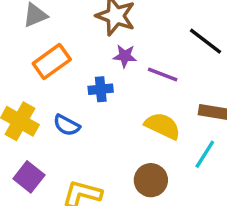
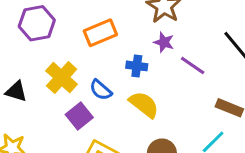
yellow semicircle: (163, 126) -> (144, 104), moved
purple square: (29, 177) -> (79, 116), moved

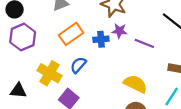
blue cross: (137, 66) -> (101, 39), moved
blue semicircle: (101, 90) -> (78, 65), moved, turned 102
yellow semicircle: (144, 104) -> (135, 84), moved

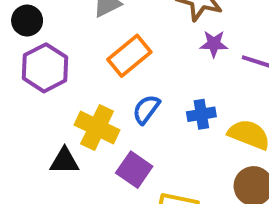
blue cross: (101, 39) -> (201, 114), moved
black triangle: (18, 91) -> (64, 161), moved

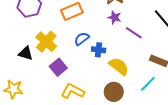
blue semicircle: (146, 109) -> (82, 39), moved

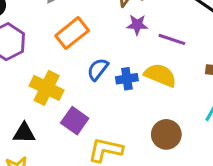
black triangle: (26, 53) -> (24, 133), moved
yellow semicircle: (119, 66) -> (160, 75), moved

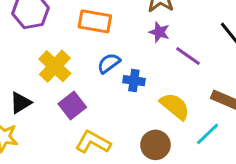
orange rectangle: (72, 33) -> (95, 21), turned 32
yellow semicircle: (160, 75) -> (175, 106), moved
black triangle: (24, 133) -> (21, 103), turned -50

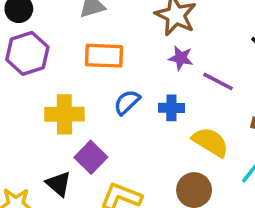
yellow cross: (55, 66) -> (64, 114), turned -36
blue cross: (134, 81) -> (171, 108), moved
black triangle: (21, 103) -> (59, 184), moved, turned -40

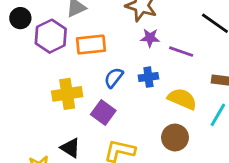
purple hexagon: (27, 53) -> (51, 36), moved
purple square: (91, 157) -> (103, 113), moved

